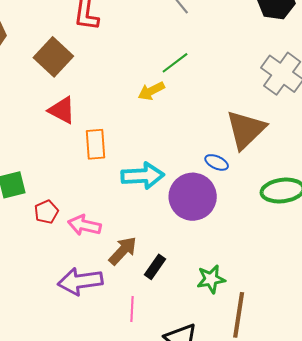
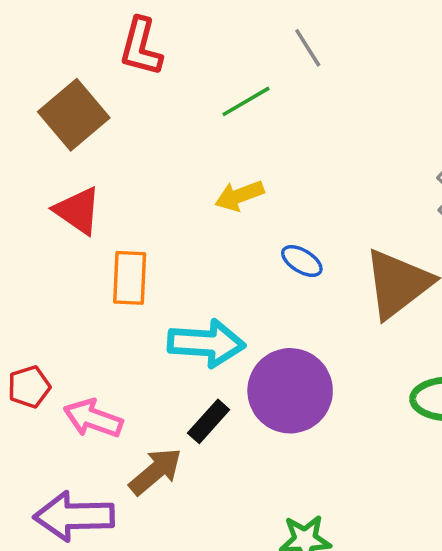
green line: (175, 63) -> (246, 101), moved
blue ellipse: (217, 162) -> (302, 261), moved
black rectangle: (155, 267) -> (209, 421), moved

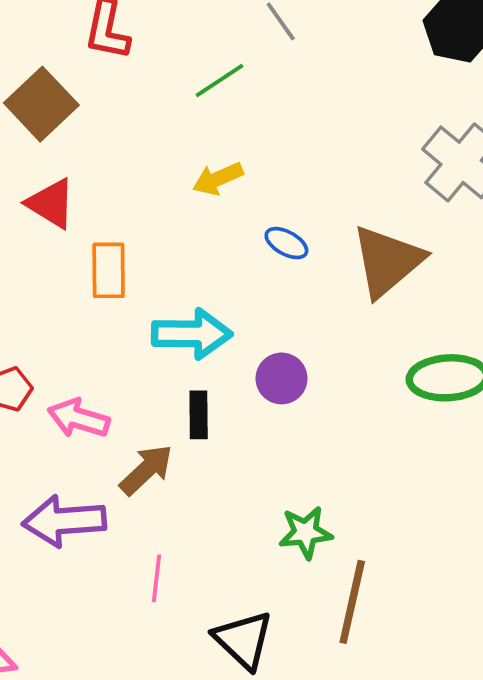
purple circle: (290, 391) -> (282, 378), size x0.6
black rectangle: (209, 421) -> (199, 415), turned -39

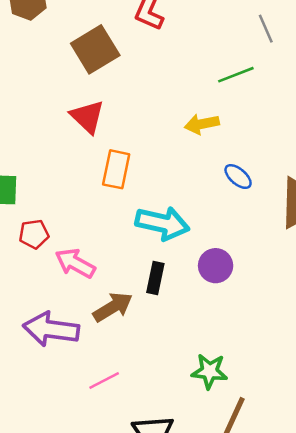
green line: (219, 81) -> (236, 75), moved
pink line: (156, 578) -> (104, 381), turned 44

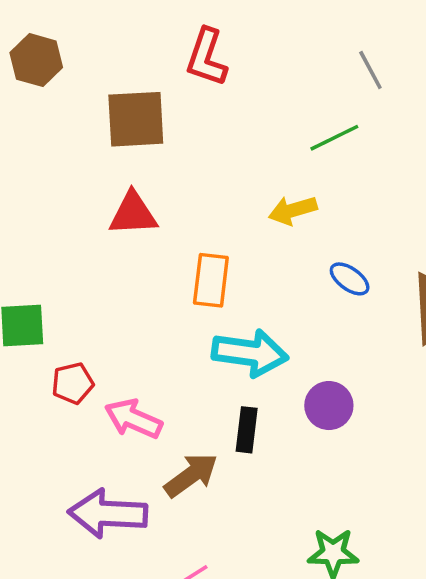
brown square: (95, 49) -> (136, 119), turned 33
red triangle: (87, 117) -> (133, 214), turned -42
orange rectangle: (116, 169) -> (211, 280), moved

